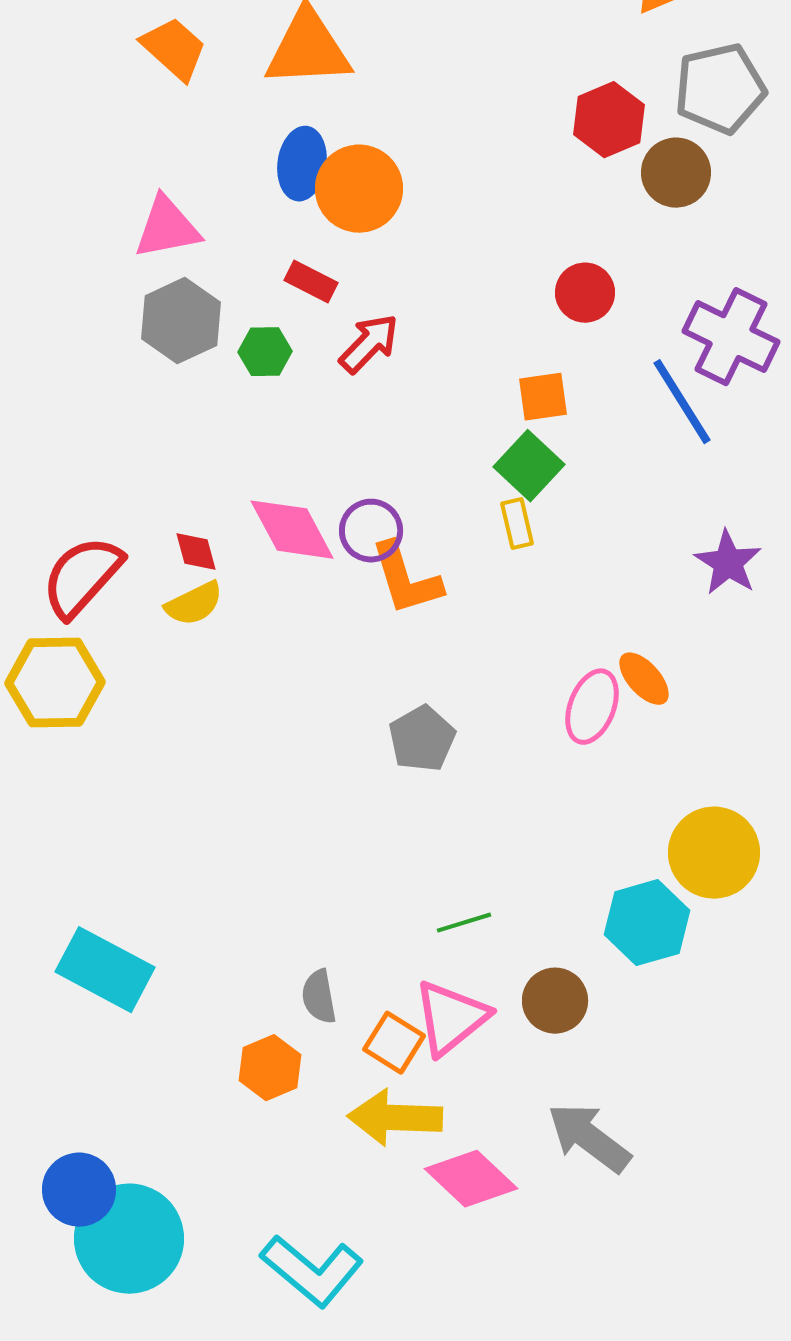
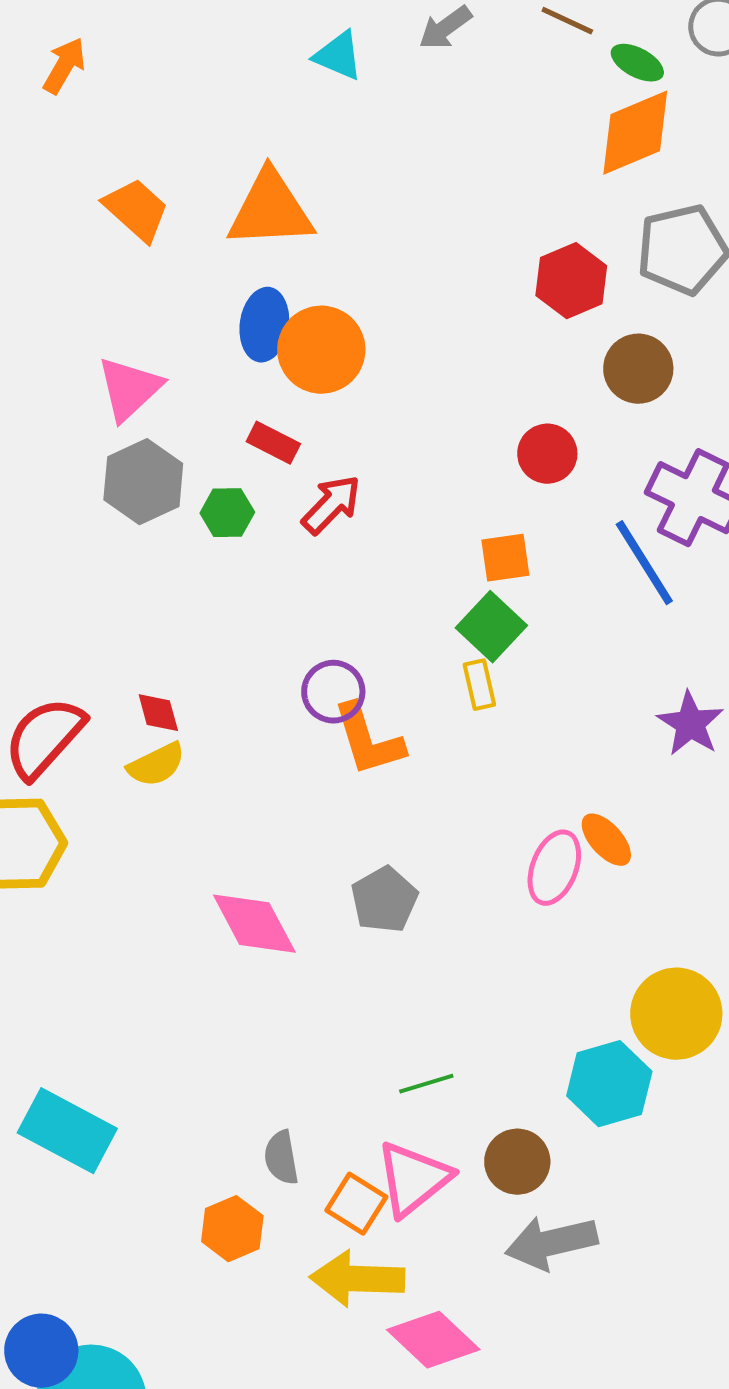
brown circle: (676, 173) -> (638, 369), moved
pink triangle: (167, 228) -> (129, 389), turned -32
pink diamond: (292, 530) -> (254, 924), moved
gray arrow: (589, 1138) -> (551, 1243), moved, turned -50

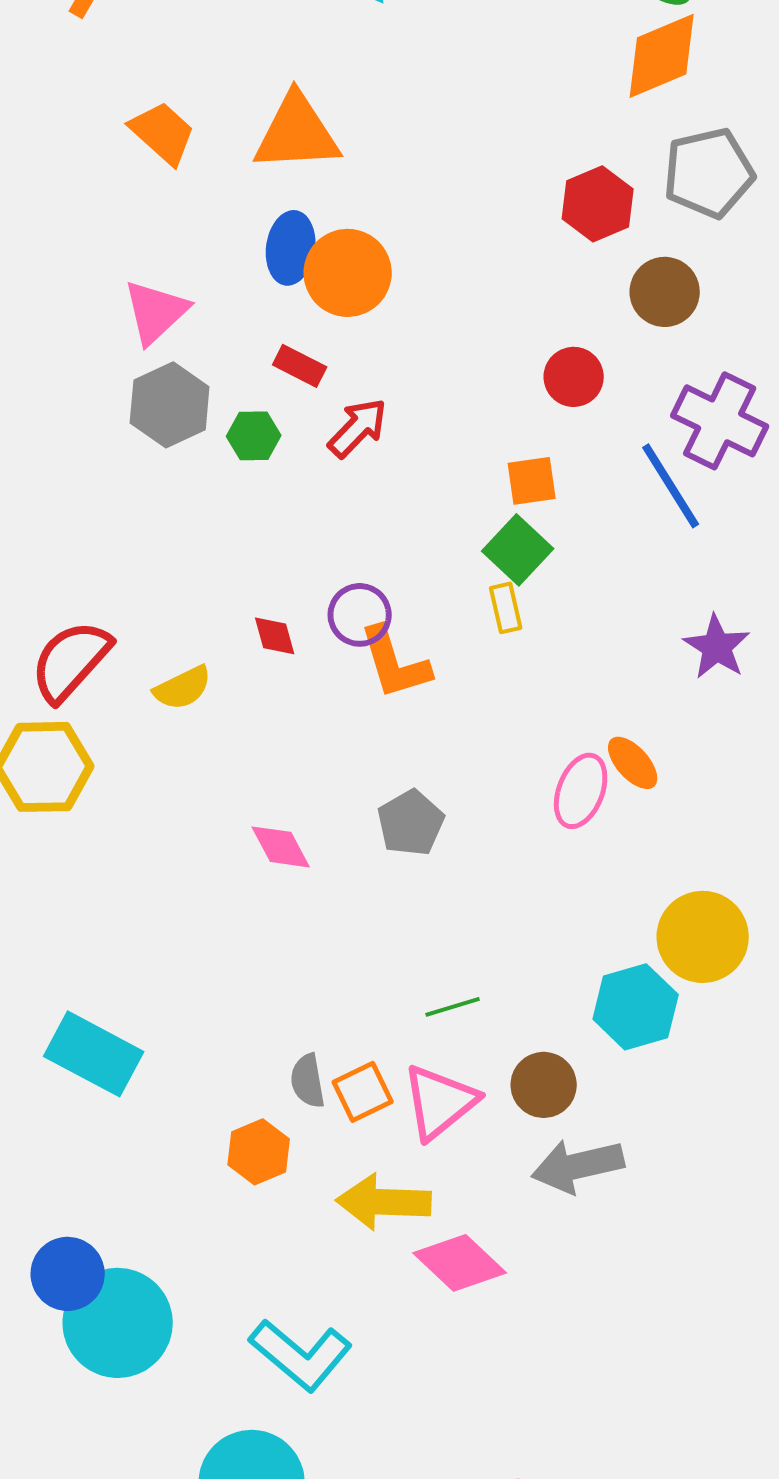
red diamond: (158, 713) -> (275, 636), moved
pink diamond: (254, 924) -> (281, 847), size x0.7
orange square: (356, 1204) -> (363, 1092), moved, turned 32

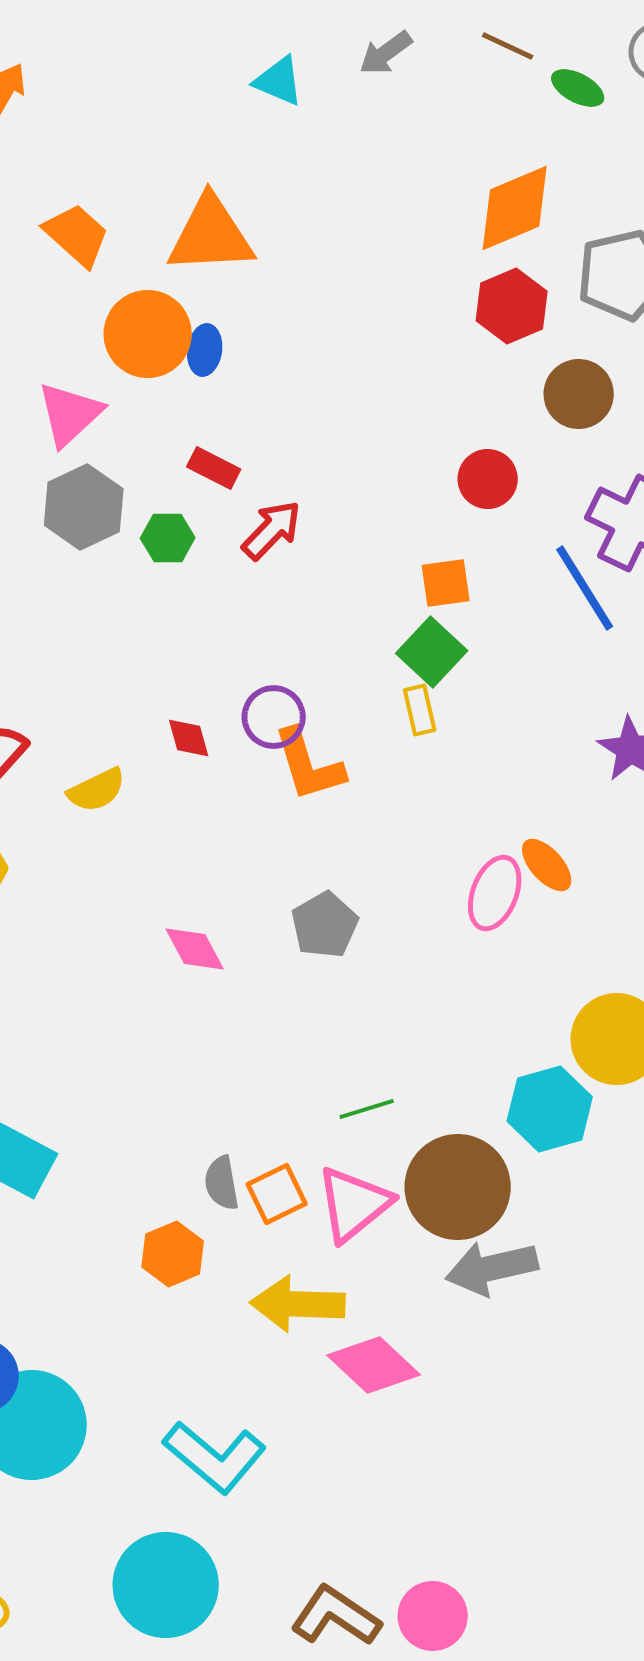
orange diamond: (662, 56) -> (515, 208), moved
blue ellipse: (291, 248) -> (205, 350), size x0.7
orange circle: (348, 273) -> (148, 334), moved
brown circle: (544, 1085) -> (458, 1187), size x1.6

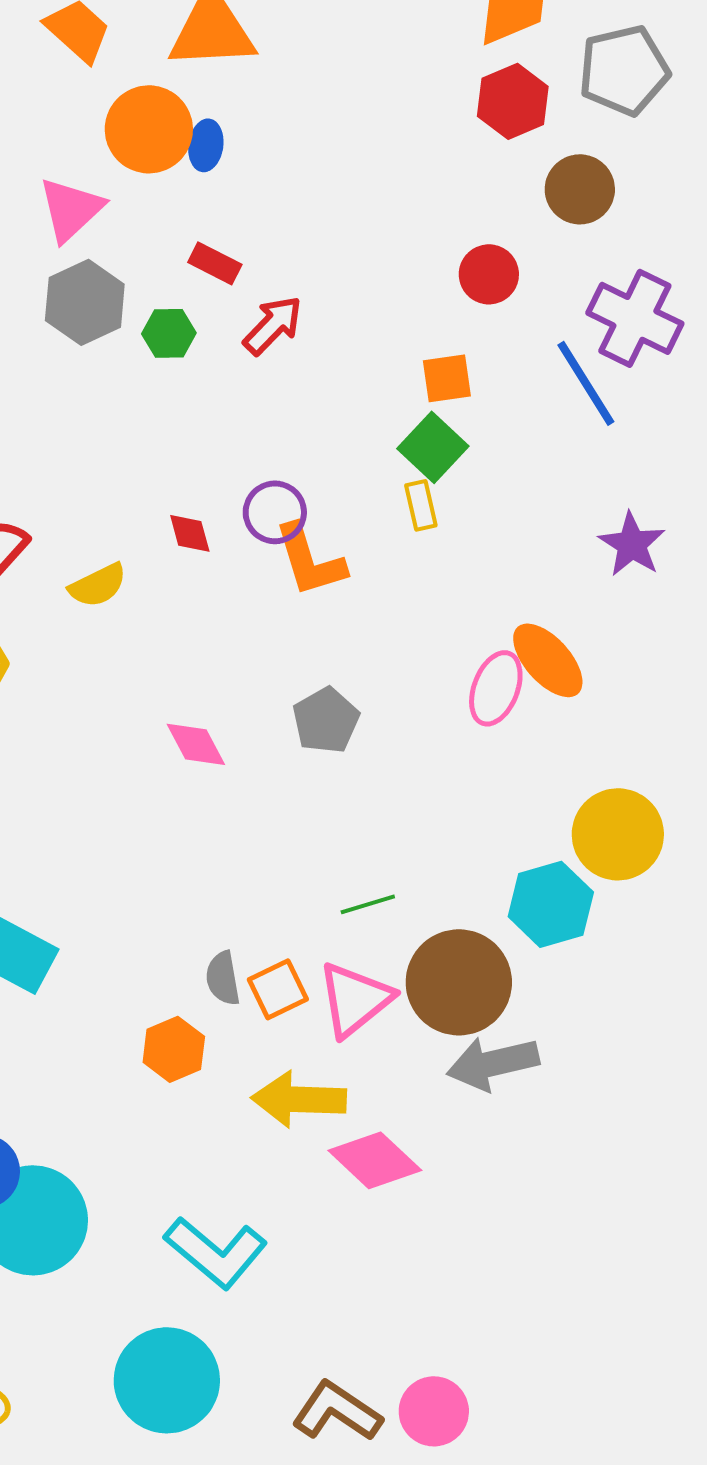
orange ellipse: (547, 865) -> (548, 660), size x1.4

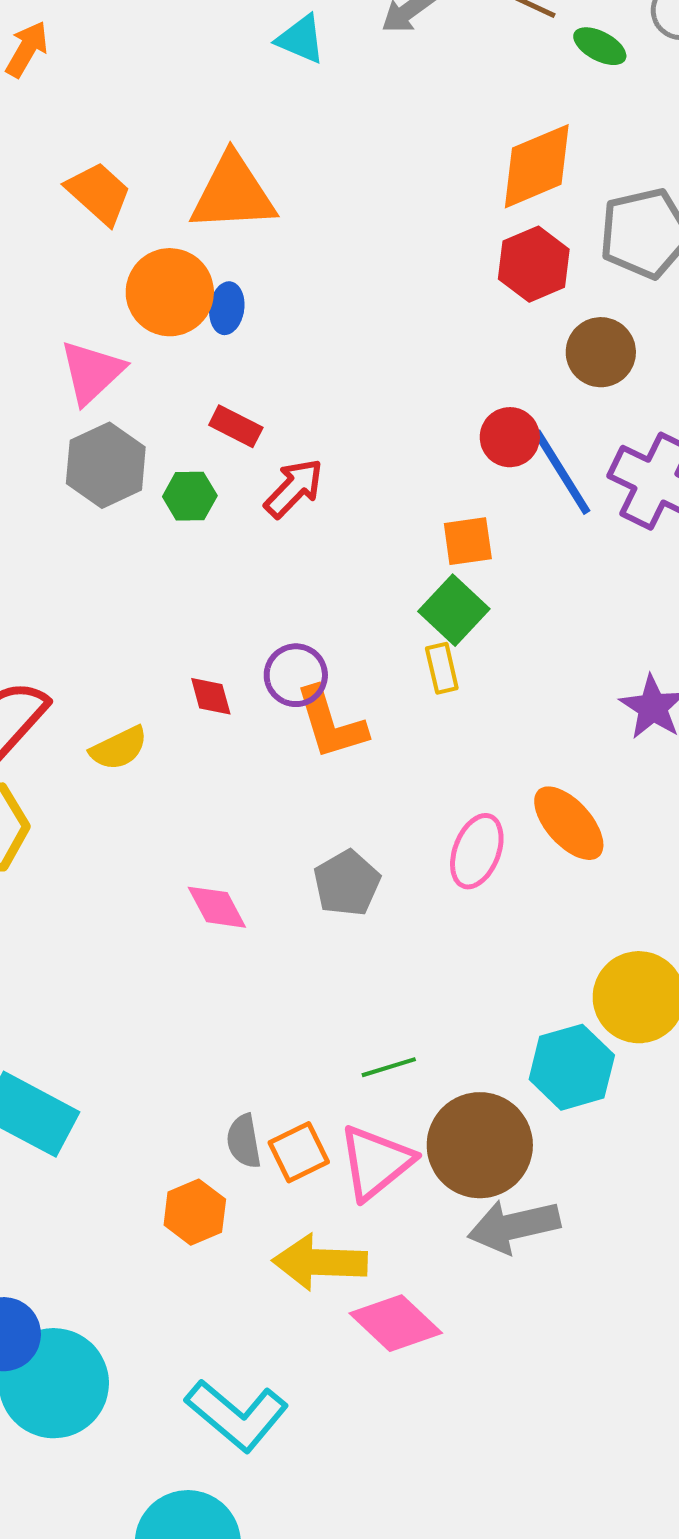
blue line: (586, 383) -> (562, 472), moved
pink ellipse: (496, 688) -> (477, 851), moved

